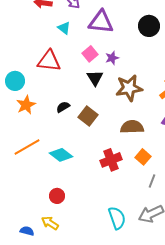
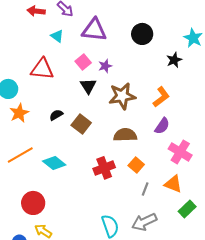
red circle: (57, 196) -> (33, 203), moved, size x1.5

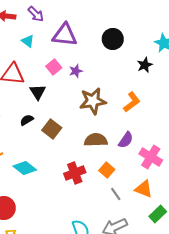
black triangle: (88, 86) -> (38, 92), moved
purple semicircle: (162, 126) -> (126, 140), moved
gray line: (145, 189) -> (116, 194), turned -56

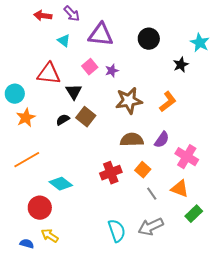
brown square: (52, 129) -> (86, 117), moved
cyan diamond: (25, 168) -> (61, 184), moved

